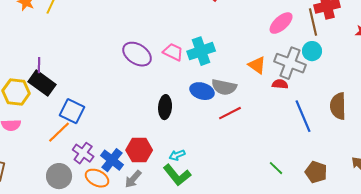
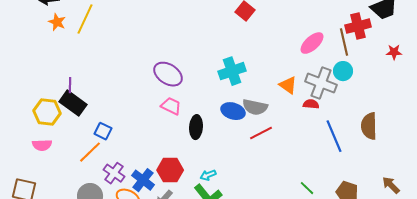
pink trapezoid: (173, 52) -> (171, 106), moved
blue square: (72, 111) -> (103, 131), size x0.7

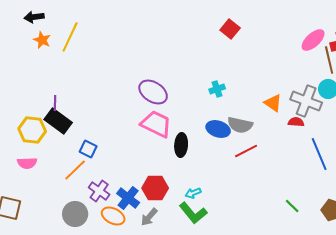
pink ellipse: (312, 43) -> (313, 40), moved
cyan cross: (232, 71) -> (217, 89), size x0.6
pink trapezoid: (171, 106) -> (156, 124), size x1.5

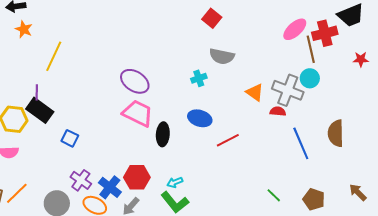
yellow line: (70, 37) -> (54, 56), moved
gray semicircle: (240, 125) -> (222, 56), moved
orange line: (75, 170) -> (17, 193), moved

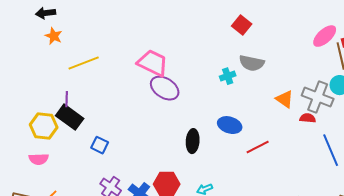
yellow line: (54, 56) -> (84, 63), turned 44
cyan cross: (199, 78) -> (228, 76), moved
pink trapezoid: (138, 113) -> (153, 63), moved

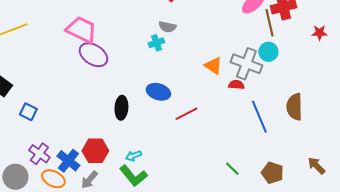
gray semicircle: (252, 63) -> (167, 27), moved, size x0.7

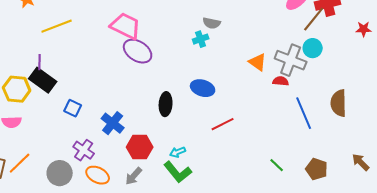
brown line: (269, 23) -> (314, 19), turned 52
red line: (186, 114) -> (223, 124), moved
blue cross: (68, 161) -> (113, 123), moved

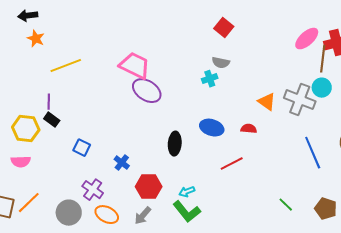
brown line: (314, 19) -> (323, 59), turned -32
black rectangle: (43, 80) -> (52, 120), size x0.6
red semicircle: (281, 81) -> (249, 129), moved
blue cross: (113, 123) -> (122, 163), size x0.7

